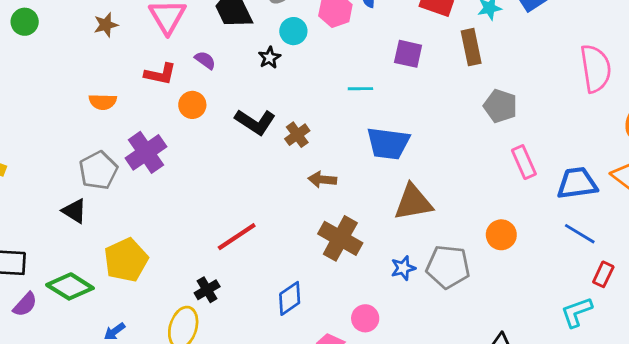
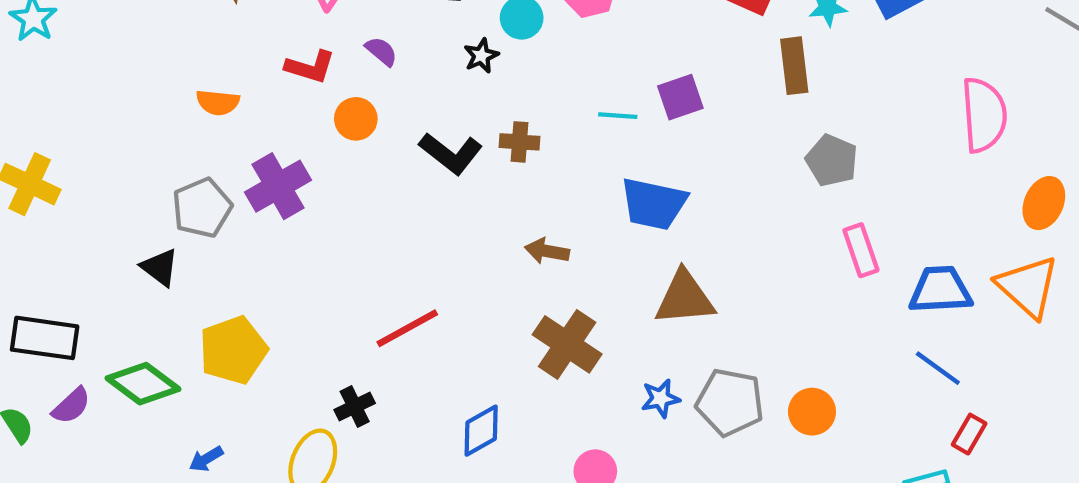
purple square: (408, 54) -> (680, 97), moved, turned -36
brown cross: (297, 135) -> (519, 142), moved, turned 35
orange circle: (501, 235) -> (812, 412), moved

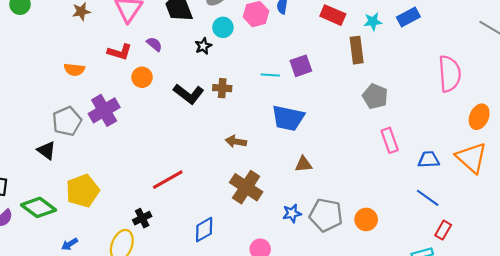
blue trapezoid: (940, 290) -> (429, 160), size x0.7
brown triangle: (685, 298) -> (303, 164), size x0.6

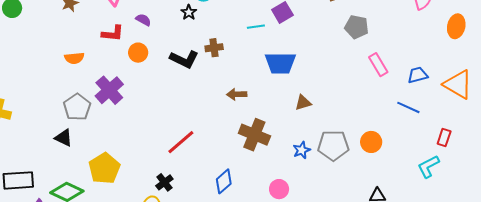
orange triangle: (471, 158) -> (458, 84), moved
blue line: (428, 198) -> (408, 107), moved

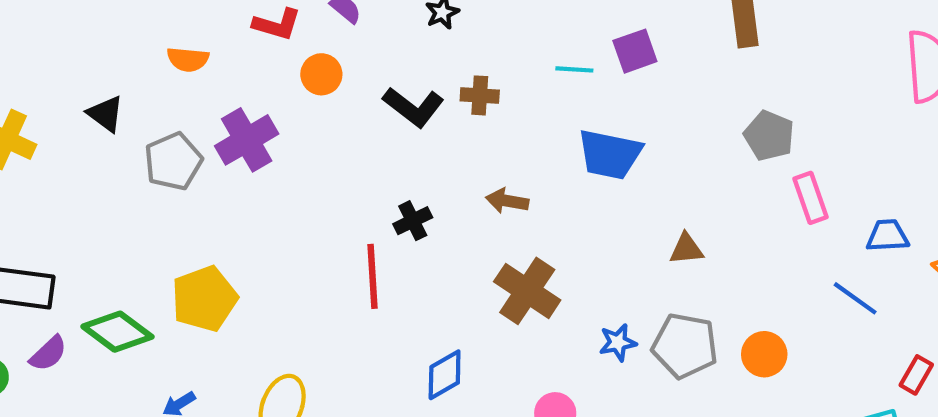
gray pentagon: (357, 27) -> (769, 136), moved
brown triangle: (303, 103) -> (686, 249), moved
black triangle: (64, 138) -> (106, 114), moved
red line: (181, 142) -> (373, 276), turned -64
black cross: (164, 182) -> (413, 221), moved

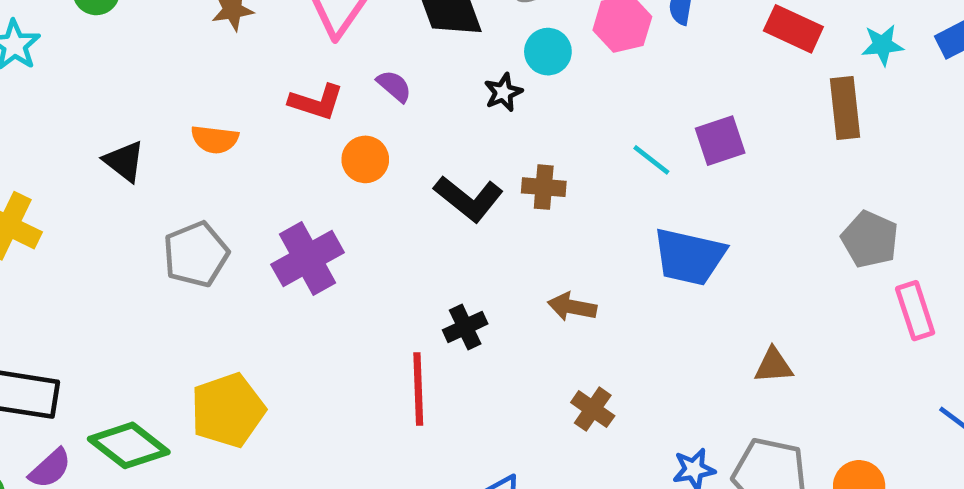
cyan line: (574, 69) -> (651, 160), turned 33
black triangle: (106, 114) -> (124, 161), moved
purple cross: (247, 140) -> (308, 258), moved
brown cross: (527, 291) -> (593, 409), size x0.6

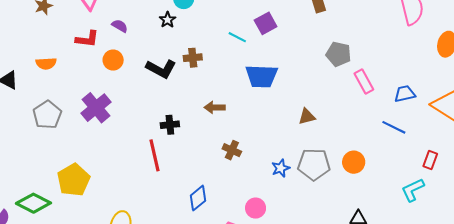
black cross: (465, 327) -> (170, 125), turned 30

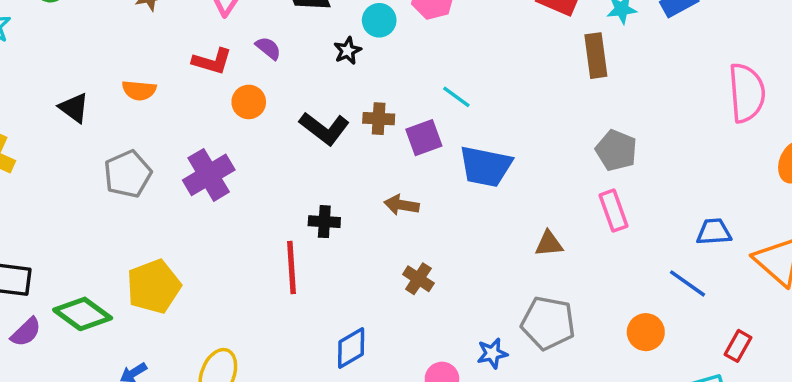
purple square: (266, 23) -> (424, 138), moved
pink rectangle: (364, 81) -> (613, 211), moved
orange circle: (354, 162) -> (646, 332), moved
blue star: (281, 168) -> (492, 353), moved

